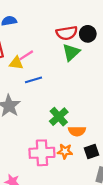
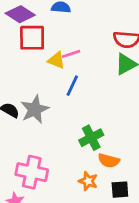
blue line: (34, 80) -> (72, 86), turned -63
pink cross: (42, 153) -> (32, 172), moved

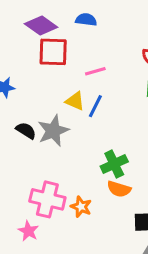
yellow triangle: (56, 60) -> (75, 101), moved
orange semicircle: (109, 161) -> (119, 189), moved
orange star: (88, 181) -> (81, 207), moved

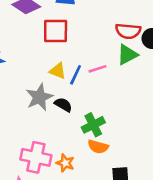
red square: (53, 52) -> (56, 31), moved
pink line: (95, 71) -> (98, 69), moved
black semicircle: (26, 131) -> (63, 105), moved

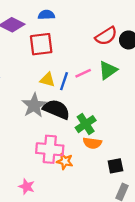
red semicircle: (128, 31) -> (106, 36), turned -30
green triangle: (127, 55) -> (108, 70), moved
black semicircle: (63, 105) -> (56, 109), size x1.6
pink cross: (36, 157) -> (50, 149), moved

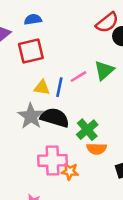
red semicircle: (106, 36) -> (107, 22), moved

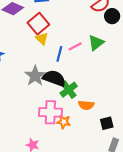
red square: (31, 51) -> (38, 24), turned -30
yellow triangle: (42, 88) -> (42, 39), moved, turned 32
green cross: (87, 130) -> (69, 90), moved

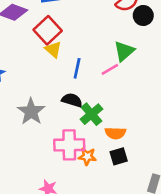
pink line: (75, 46) -> (110, 69), moved
gray star: (35, 76) -> (31, 112), moved
black semicircle: (54, 78) -> (72, 100), size x0.7
black square: (107, 123) -> (119, 156), moved

